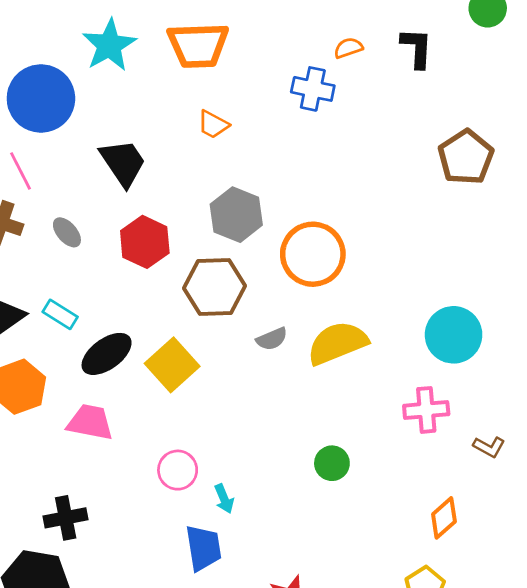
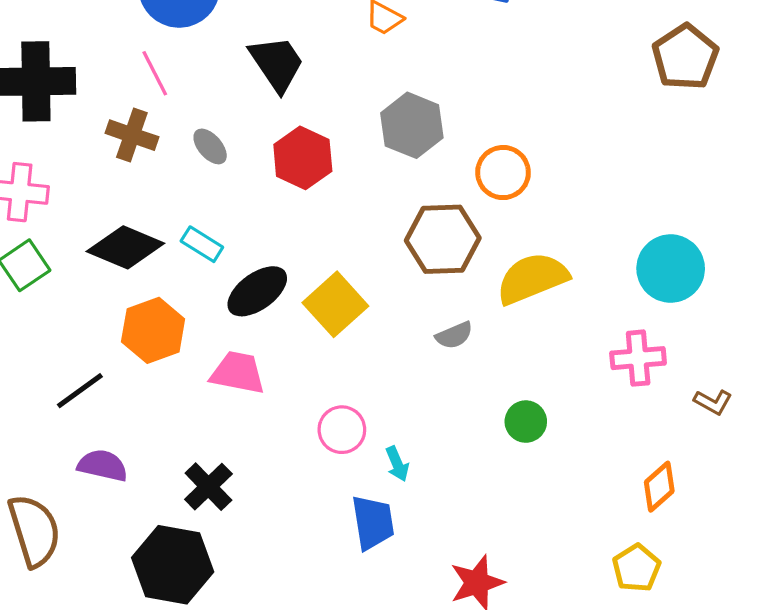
orange circle: (313, 254) -> (503, 173), size x0.7
brown hexagon: (214, 287) -> (443, 239), moved
gray semicircle: (272, 339) -> (454, 335), moved
black cross: (66, 518) -> (208, 487), turned -33

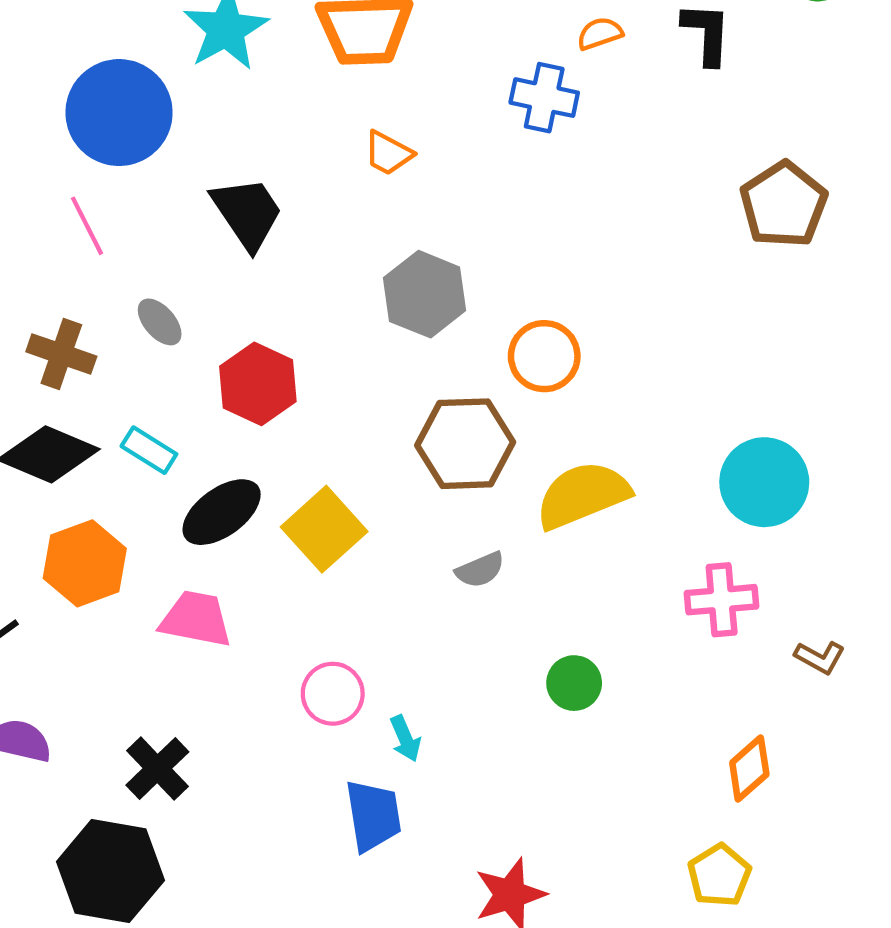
brown cross: (132, 135) -> (61, 354), moved
red hexagon: (303, 158) -> (258, 384), moved

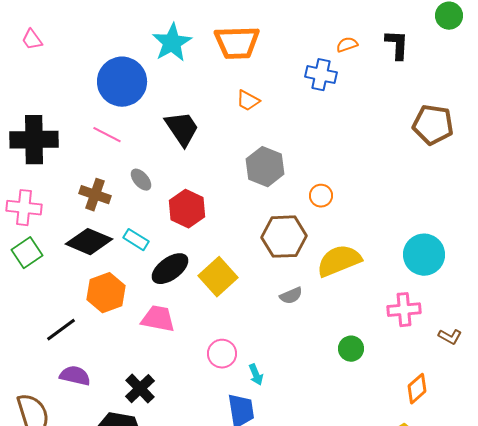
brown pentagon: (783, 204) -> (433, 125), turned -30
pink line: (87, 226) -> (107, 135), turned -36
orange circle: (544, 356) -> (321, 196), size x0.7
green circle: (574, 683) -> (351, 349), moved

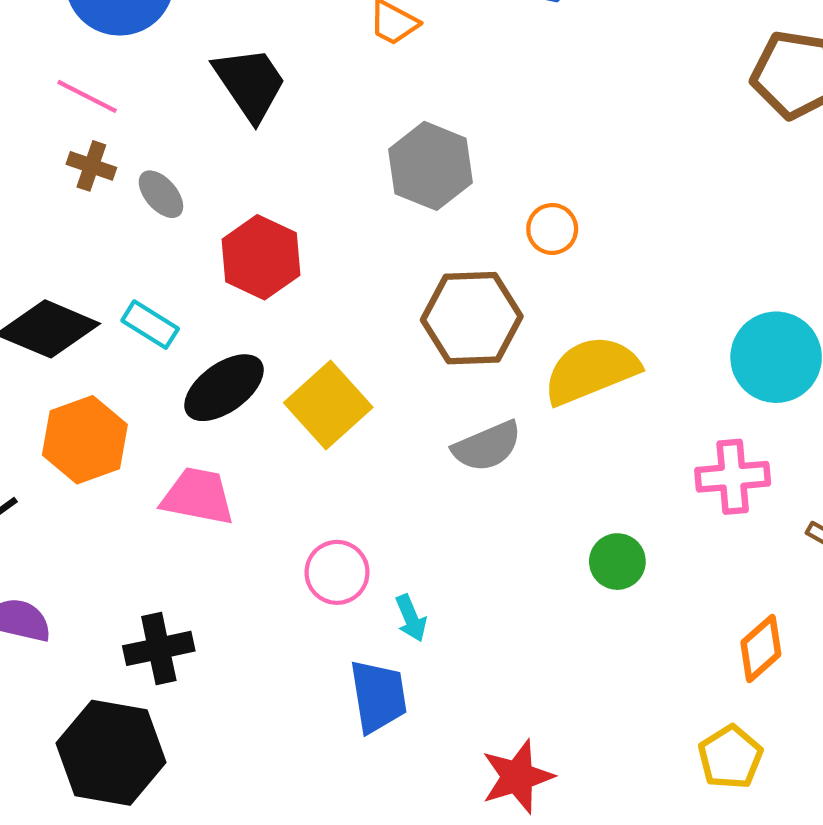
brown cross: (95, 195) -> (91, 166), moved, size x0.7
gray semicircle: (291, 296) -> (487, 446), size x1.4
black cross: (140, 389) -> (159, 648), turned 32

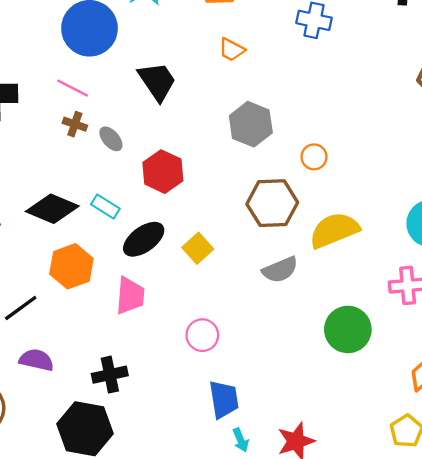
yellow square: (328, 405) -> (198, 248), size x0.7
pink trapezoid: (198, 496) -> (130, 296), turned 84
green circle: (617, 562) -> (348, 329), size x1.6
cyan arrow: (411, 618) -> (241, 440), moved

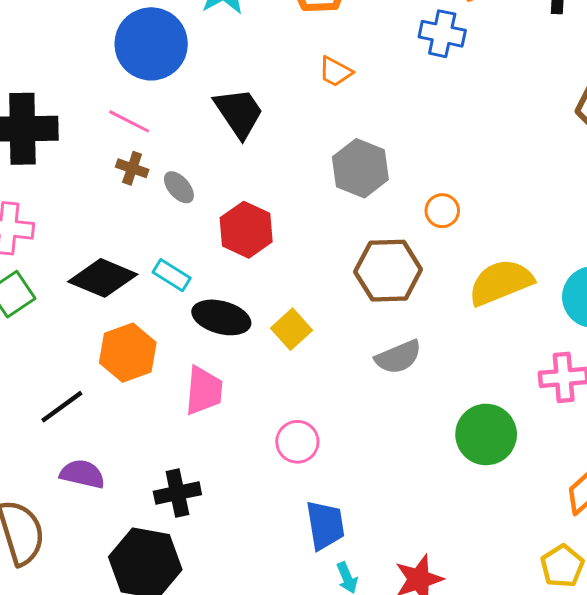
yellow semicircle: (334, 230) -> (501, 282), moved
black ellipse: (144, 239) -> (221, 317), turned 51

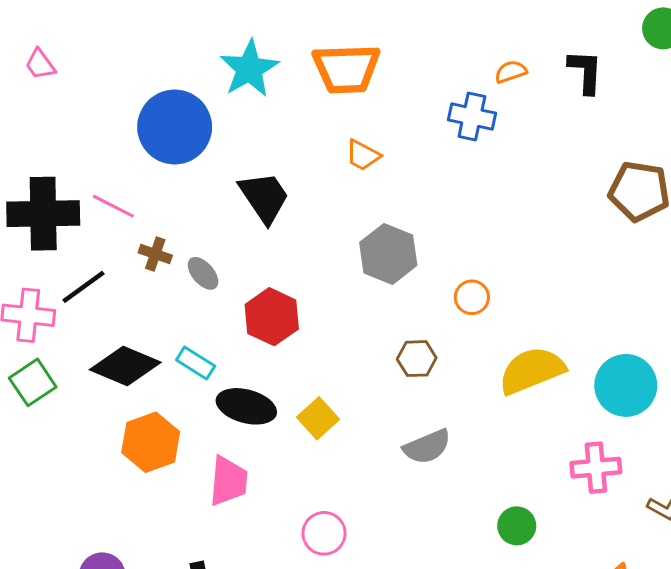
pink line: (129, 121) -> (113, 206), moved
brown hexagon: (388, 271) -> (417, 359), size x0.6
black line: (62, 407) -> (83, 287), moved
green circle: (486, 434) -> (517, 526), size x0.6

